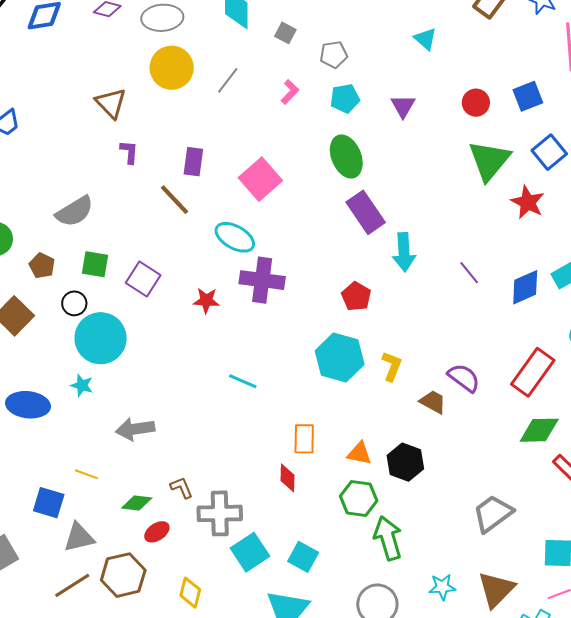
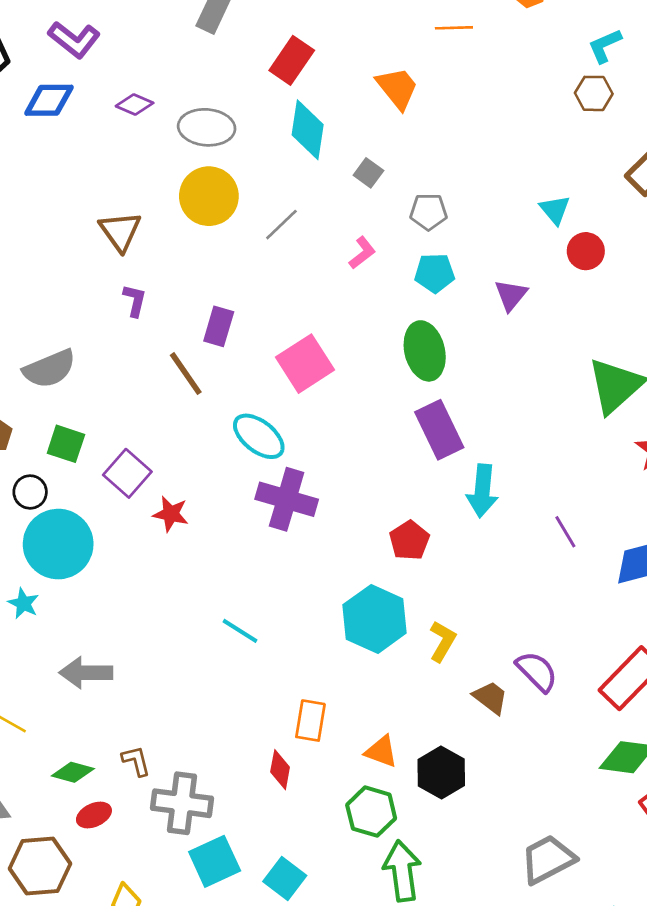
red circle: (476, 103) -> (586, 251), moved
red star: (206, 300) -> (171, 514), moved

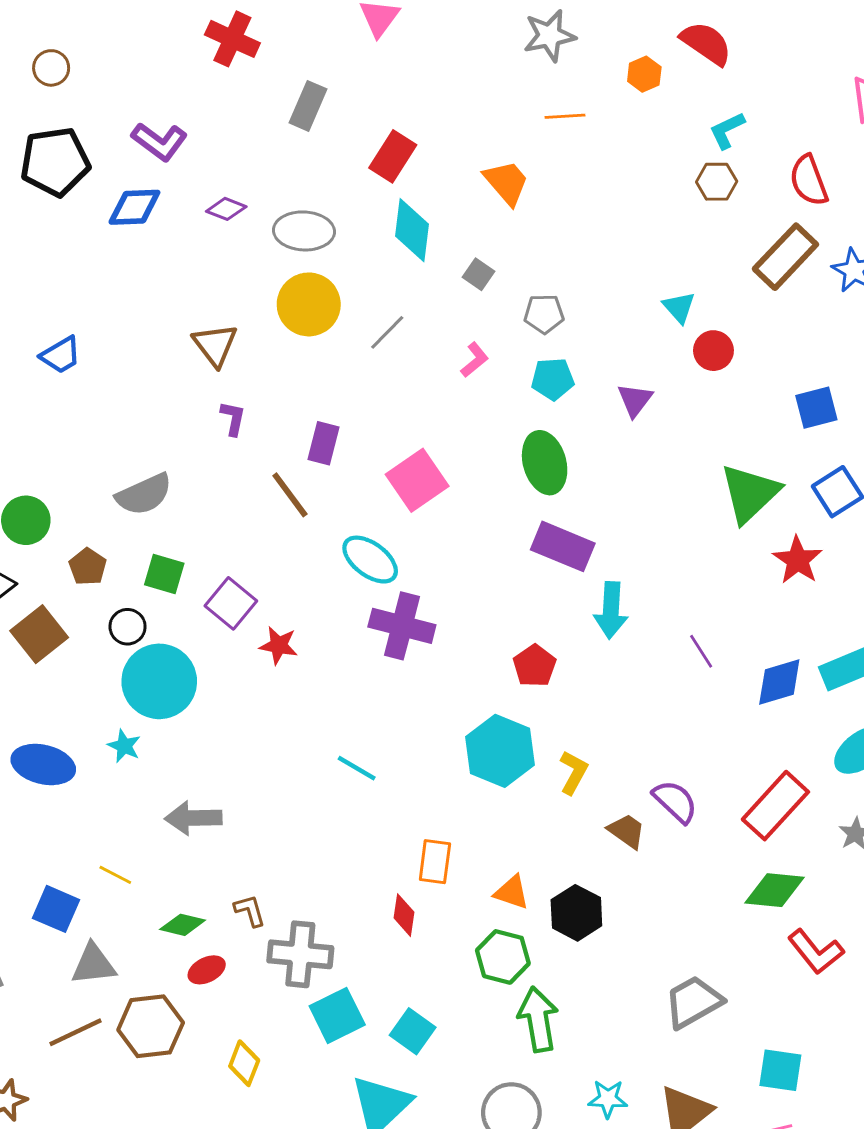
purple rectangle: (439, 430) -> (563, 546), turned -40

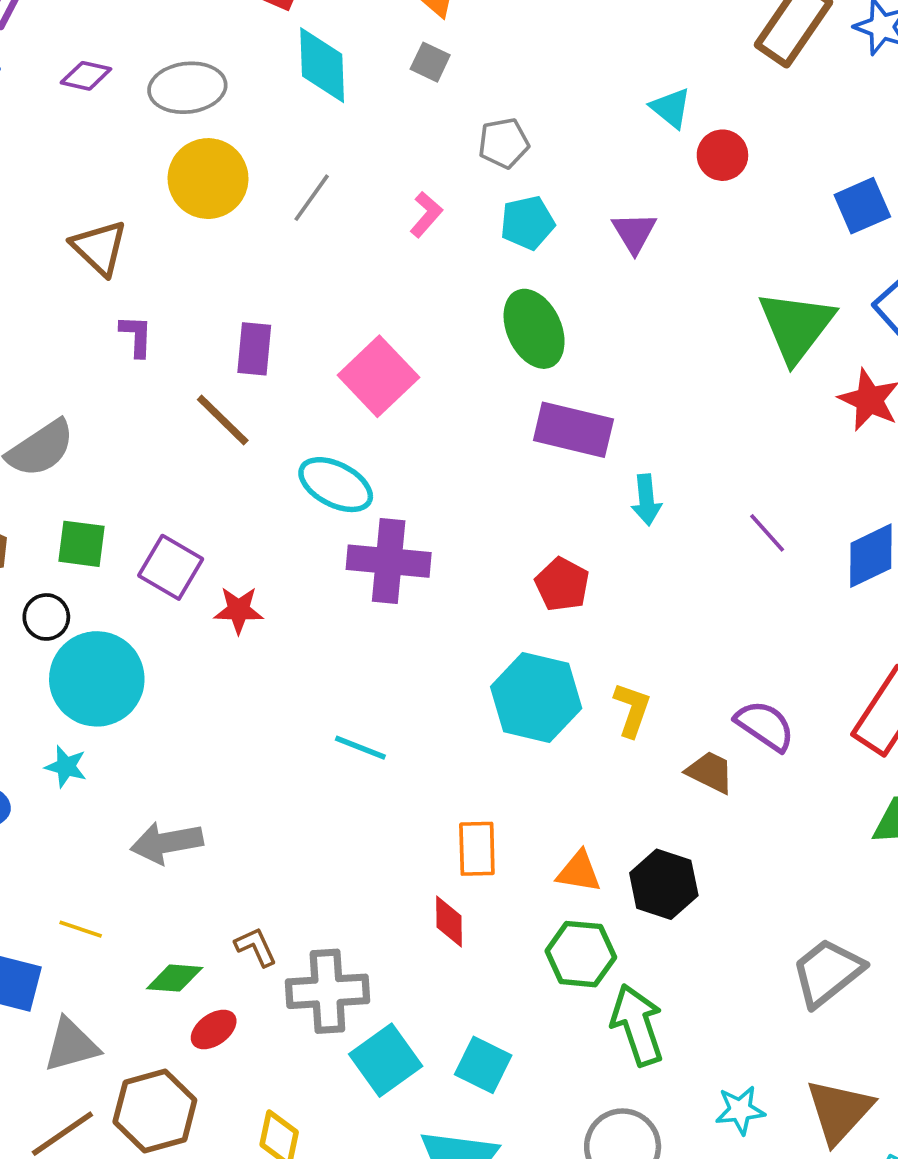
gray square: (479, 274) -> (430, 62), moved
cyan arrow: (611, 610) -> (646, 500), size x0.7

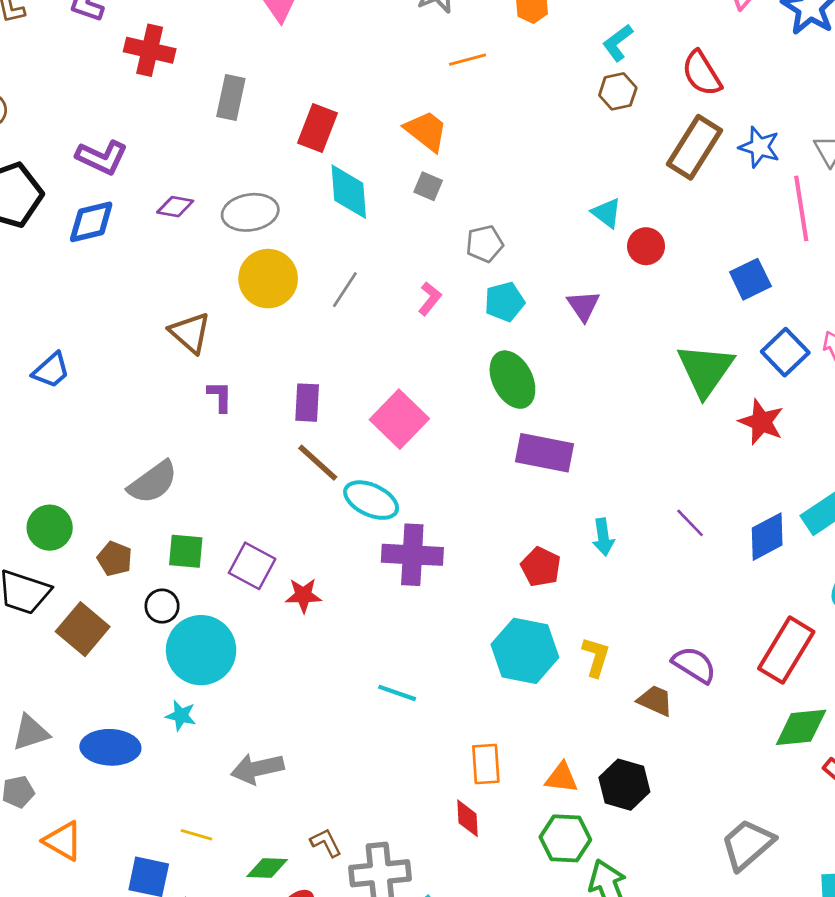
brown line: (223, 420) -> (318, 463), moved
cyan arrow: (646, 500) -> (603, 537), moved

